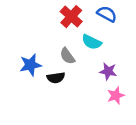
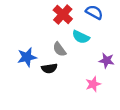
purple star: (108, 71) -> (107, 61), moved
pink star: (116, 95) -> (93, 84), moved

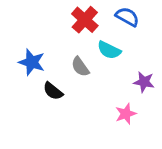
blue star: (27, 57) -> (32, 62), moved, turned 30
black semicircle: (49, 68) -> (53, 91), moved, turned 48

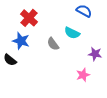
red cross: (85, 20) -> (29, 18), moved
black semicircle: (53, 91) -> (10, 60), moved

